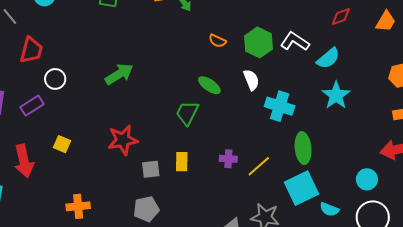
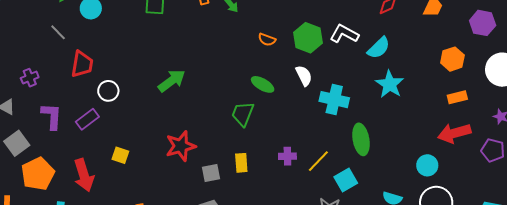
cyan square: (302, 188) -> (346, 180), moved, size x0.7

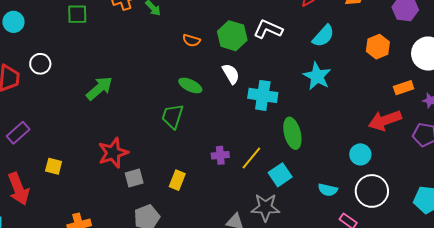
cyan semicircle: (379, 48) -> (323, 36), moved
white circle: (108, 91) -> (40, 64), moved
orange rectangle: (457, 97) -> (404, 88), moved
yellow rectangle: (241, 163) -> (177, 180), moved, turned 30
gray square: (211, 173) -> (134, 178), moved

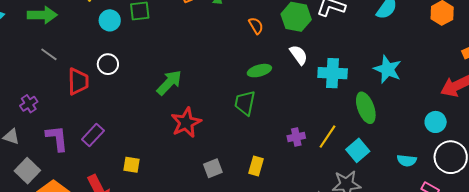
cyan circle: (13, 22) -> (110, 20), moved
orange semicircle: (191, 40) -> (256, 26), turned -132
cyan star: (317, 76) -> (388, 69), moved
green ellipse: (190, 86) -> (259, 71), turned -35
red star: (113, 153) -> (186, 123), moved

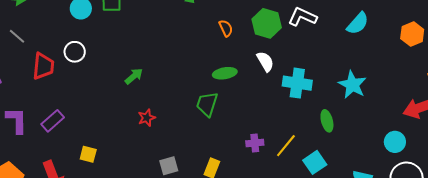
green arrow: (169, 83) -> (134, 76), size x0.7
green ellipse: (366, 108) -> (327, 121), size x0.7
red star: (186, 123) -> (147, 118), size x0.6

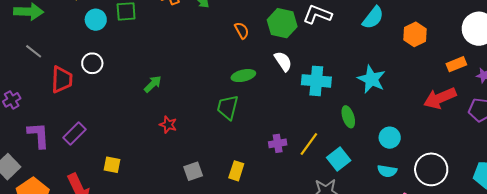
orange hexagon: (412, 34) -> (415, 34), moved
red star: (147, 118) -> (168, 125), turned -30
cyan circle: (395, 142) -> (390, 138), moved

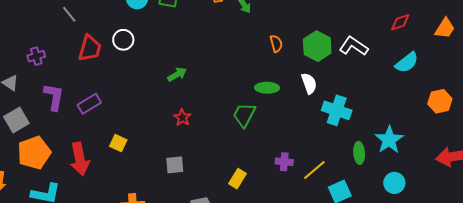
orange hexagon: (415, 34) -> (440, 101), moved
cyan star: (371, 79) -> (389, 140), moved
gray square: (193, 171) -> (175, 165), moved

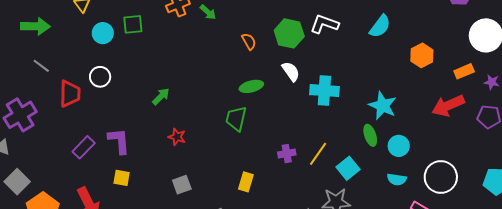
purple cross: (36, 56) -> (20, 115), size x1.8
purple L-shape: (54, 97) -> (119, 141), moved
green ellipse: (359, 153) -> (370, 135), moved

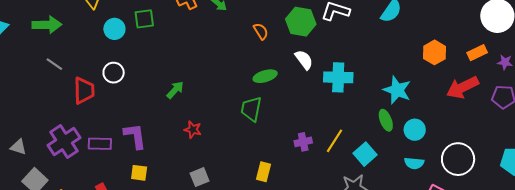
orange hexagon: (422, 55) -> (434, 52), moved
purple cross: (20, 115) -> (64, 142), moved
purple rectangle: (84, 147) -> (100, 144), turned 50

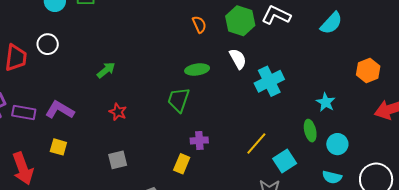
cyan cross: (338, 77) -> (269, 81), turned -36
cyan star: (397, 90) -> (326, 102), size x0.7
purple L-shape: (135, 136) -> (60, 110), turned -60
purple cross: (303, 142) -> (199, 140), moved

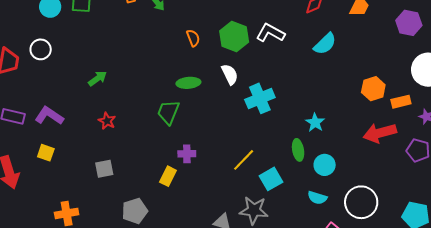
orange hexagon: (368, 71) -> (373, 89), moved

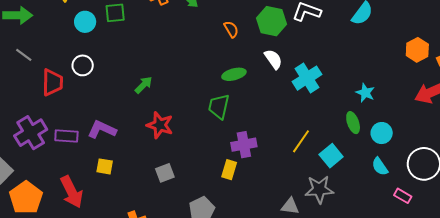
red star: (107, 121) -> (160, 125), size x1.5
purple cross: (187, 154) -> (244, 145), size x1.4
cyan semicircle: (317, 198) -> (380, 166), turned 48

